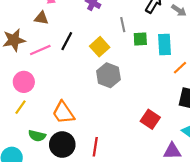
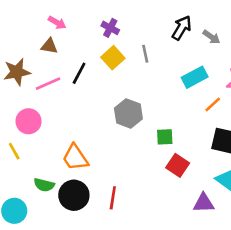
green square: (140, 39) -> (165, 137), moved
cyan rectangle: (165, 44) -> (195, 77), turned 65
yellow square: (100, 47) -> (113, 58), moved
yellow line: (20, 107) -> (14, 151), moved, turned -64

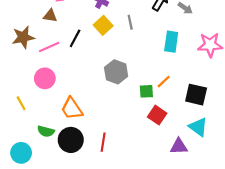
cyan rectangle: (195, 77) -> (171, 42), turned -54
orange line: (213, 104) -> (164, 82), moved
pink circle: (29, 121) -> (45, 78), moved

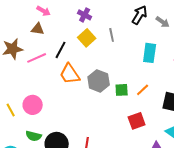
pink circle: (45, 78) -> (33, 105), moved
green square: (146, 91) -> (122, 90), moved
orange trapezoid: (72, 109) -> (70, 74), moved
red square: (157, 115) -> (137, 121), turned 36

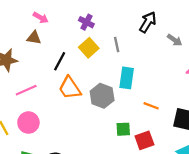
gray arrow: (163, 22) -> (175, 40), moved
cyan rectangle: (150, 53) -> (127, 78), moved
pink line: (37, 58) -> (26, 90), moved
green square: (122, 90) -> (123, 129), moved
orange line: (143, 90) -> (151, 106), turned 64

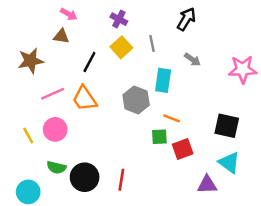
gray arrow: (175, 40) -> (192, 60), moved
orange trapezoid: (70, 88) -> (85, 99), moved
orange line: (151, 106) -> (172, 118), moved

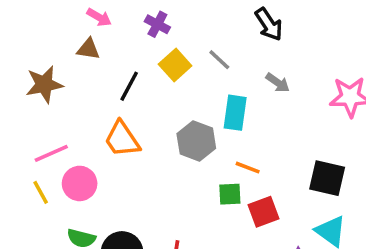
purple cross: (119, 19) -> (157, 24), moved
black arrow: (186, 19) -> (269, 24), turned 115
gray line: (152, 44) -> (219, 60), turned -35
pink line: (53, 94) -> (51, 153), moved

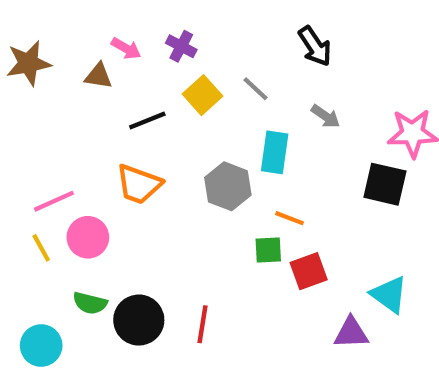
pink arrow: (99, 17) -> (126, 48), moved
brown star: (44, 84) -> (28, 63), moved
black line: (129, 86) -> (147, 121), turned 40
orange trapezoid: (122, 139) -> (139, 184), turned -36
black square: (327, 178) -> (385, 184), moved

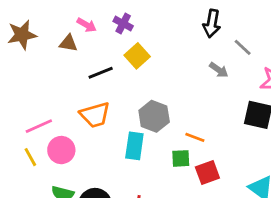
black arrow: (315, 46) -> (212, 24), turned 44
gray line: (256, 89) -> (243, 47), moved
cyan rectangle: (275, 152) -> (134, 146), moved
orange trapezoid: (139, 184) -> (95, 115), turned -36

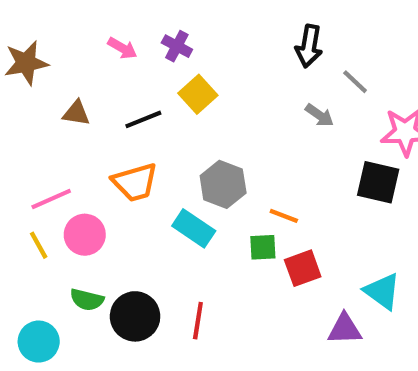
brown triangle: (68, 43) -> (76, 113), moved
cyan rectangle: (134, 146) -> (194, 228), turned -64

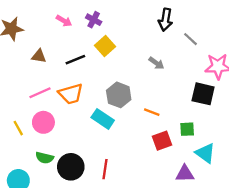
gray arrow: (319, 115) -> (156, 63), moved
pink line: (51, 199) -> (40, 93), moved
green square: (263, 247) -> (187, 129), moved

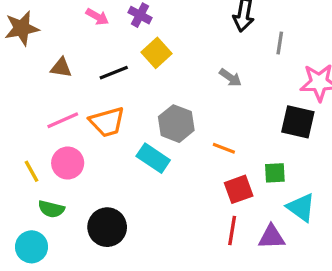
gray line: (191, 39) -> (280, 43), turned 56
green semicircle: (45, 158) -> (51, 209), moved
red line: (105, 169) -> (232, 230), moved

